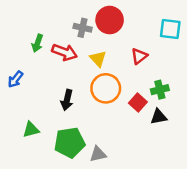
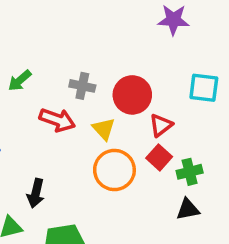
red circle: (110, 20) -> (132, 95), moved
green arrow: (37, 43) -> (20, 81), moved, turned 30
black arrow: (67, 100) -> (36, 193), moved
red square: (138, 103) -> (159, 157), moved

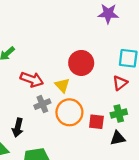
gray cross: (82, 86) -> (42, 104), moved, turned -35
red triangle: (161, 125) -> (120, 83), moved
red square: (159, 157) -> (96, 122), moved, turned -35

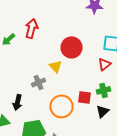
red arrow: (32, 79) -> (32, 28), moved, turned -96
orange circle: (69, 112) -> (62, 106), moved
black triangle: (118, 138) -> (102, 111), turned -32

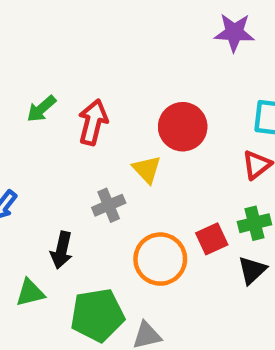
red arrow: (32, 28) -> (93, 122), moved
red square: (84, 97) -> (212, 239), turned -32

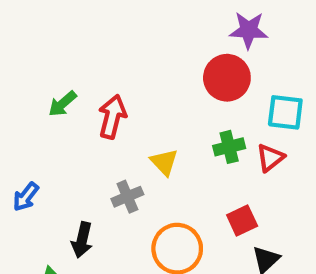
red circle: (183, 127) -> (227, 78), moved
green cross: (254, 223) -> (229, 147), moved
red square: (212, 239) -> (242, 220), moved

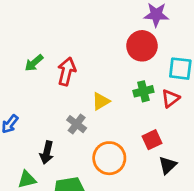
yellow triangle: (164, 162) -> (101, 101), turned 42
gray cross: (127, 197) -> (77, 124), turned -30

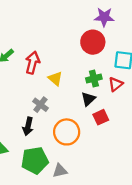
yellow triangle: (101, 101) -> (55, 79), moved, turned -49
black arrow: (47, 152) -> (28, 126), moved
black triangle: (168, 165) -> (88, 99), moved

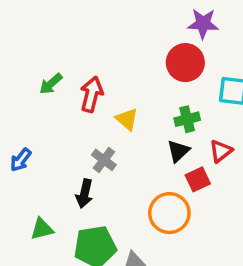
red triangle: (116, 84) -> (221, 151), moved
orange circle: (67, 132) -> (169, 213), moved

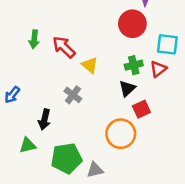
green arrow: (51, 84) -> (34, 39), turned -42
red arrow: (91, 94) -> (64, 47), turned -60
red triangle: (221, 151) -> (158, 69), moved
black arrow: (84, 194) -> (44, 119), moved

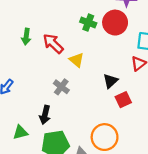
green cross: (134, 65) -> (88, 23), moved, turned 35
black arrow: (44, 119) -> (45, 115), moved
orange circle: (121, 134) -> (105, 137), moved

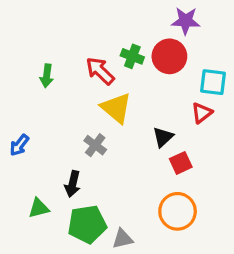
red arrow: (53, 44) -> (100, 71), moved
yellow triangle: (77, 60) -> (116, 108), size x1.5
orange circle: (105, 137) -> (178, 211), moved

